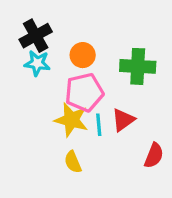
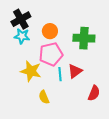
yellow star: (71, 120) -> (31, 71), moved

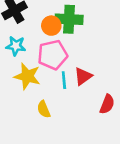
cyan star: (22, 36) -> (16, 46), moved
green cross: (84, 38) -> (69, 19), moved

